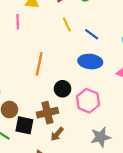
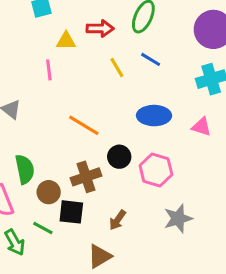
blue line: (92, 34) -> (151, 59), moved
orange line: (39, 64) -> (84, 125), turned -65
brown cross: (47, 113) -> (86, 177), moved

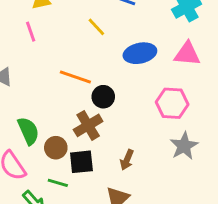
yellow line: (117, 67) -> (96, 27), moved
pink triangle: (201, 127) -> (187, 54), size x1.4
black circle: (119, 157) -> (103, 97), moved
pink hexagon: (156, 170) -> (172, 103), moved

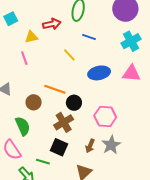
pink hexagon: (172, 103) -> (105, 116), moved
gray star: (184, 146) -> (111, 145), moved
brown circle: (56, 148) -> (34, 102), moved
black square: (81, 162) -> (59, 147), turned 30

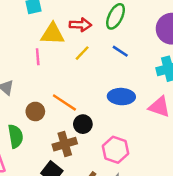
yellow triangle: (31, 37) -> (52, 34), size x1.5
yellow line: (69, 55) -> (82, 53), moved, turned 72

